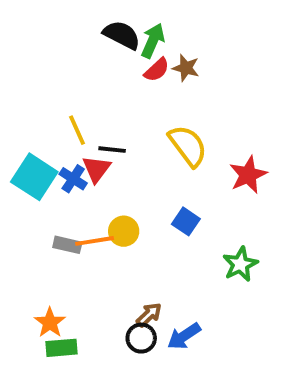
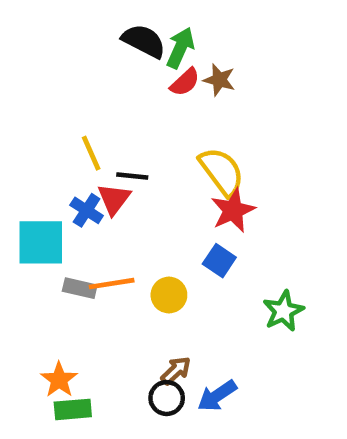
red star: (248, 175) -> (233, 210), moved
cyan square: (34, 177) -> (41, 242), moved, turned -33
yellow circle: (124, 231) -> (169, 295), moved

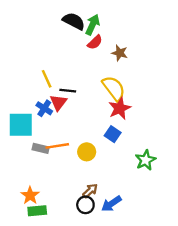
brown star: (219, 80) -> (120, 53), moved

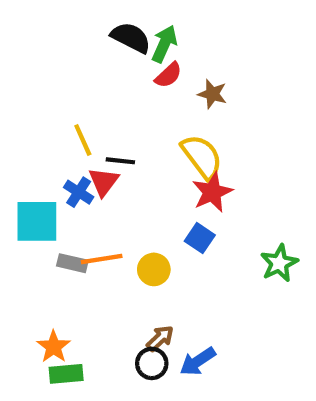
green star: (146, 160) -> (279, 263), moved

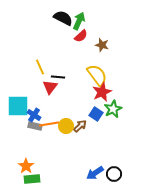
blue cross: (79, 192) -> (34, 115), moved
green star: (279, 263) -> (113, 109), moved
yellow circle: (154, 269) -> (66, 126), moved
brown arrow: (160, 338) -> (80, 126), moved
black circle: (152, 363) -> (114, 174), moved

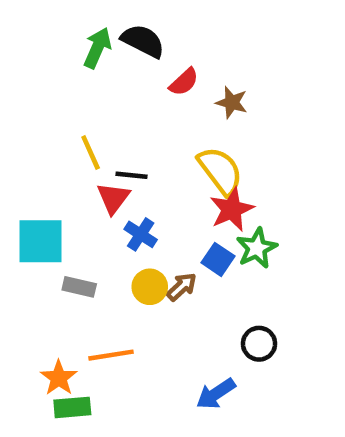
green arrow: (79, 21) -> (97, 48), moved
blue cross: (34, 115) -> (141, 234), moved
orange line: (49, 124) -> (111, 355), moved
black circle: (114, 174) -> (259, 344), moved

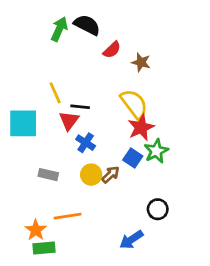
cyan square: (40, 241) -> (23, 123), moved

